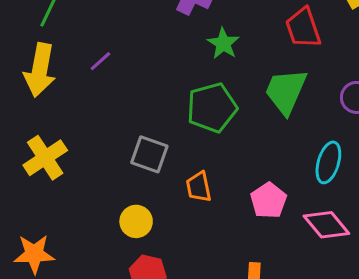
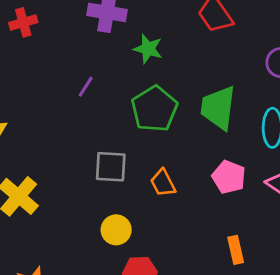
purple line: (100, 61) -> (86, 87), moved
green trapezoid: (286, 91) -> (218, 108), moved

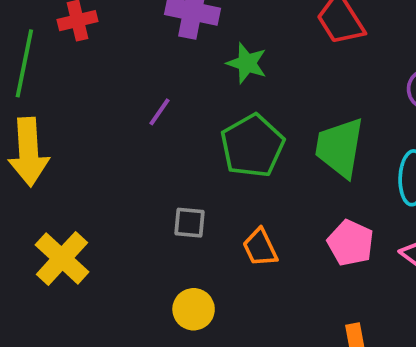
gray square: (111, 167) -> (190, 223), size x0.7

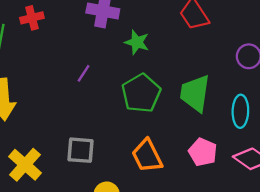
gray square: (190, 223) -> (80, 150), moved, size x1.4
orange trapezoid: (260, 247) -> (147, 156), size x1.4

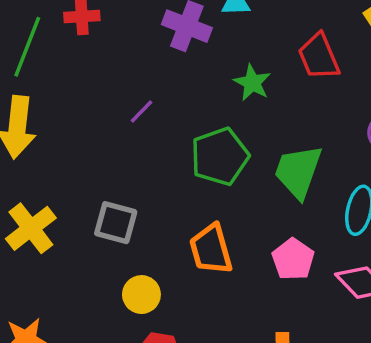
green star: (137, 42) -> (252, 83), moved

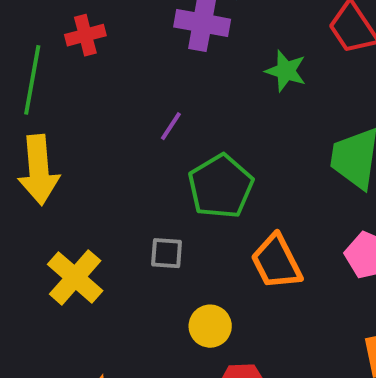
green pentagon: (220, 156) -> (221, 186), moved
gray square: (116, 223) -> (167, 253), size x0.7

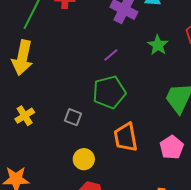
purple line: (171, 126) -> (111, 55), moved
yellow cross: (75, 277) -> (25, 116), size x0.7

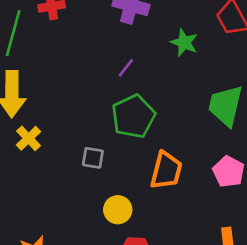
yellow cross: (25, 116) -> (28, 138), moved
orange trapezoid: (126, 137) -> (166, 170), turned -144

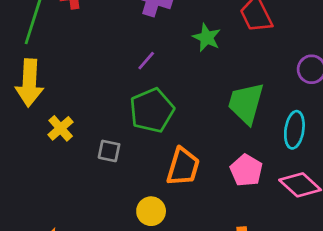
yellow cross: (28, 138) -> (61, 128), moved
yellow circle: (118, 210) -> (151, 211), moved

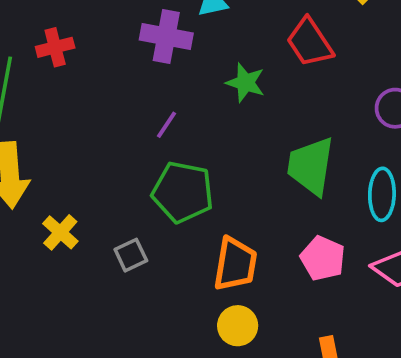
green pentagon: (152, 110) -> (183, 192), turned -30
gray square: (109, 151) -> (131, 255), turned -30
yellow circle: (151, 211) -> (238, 326), moved

